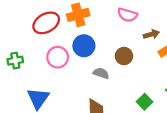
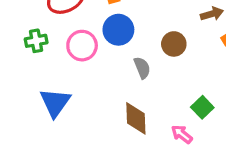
green cross: (15, 61) -> (36, 41), moved
gray semicircle: (101, 73) -> (142, 68), turned 49

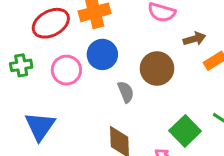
brown circle: (174, 44) -> (157, 68), size x1.4
green square: (202, 107) -> (185, 131), size x1.4

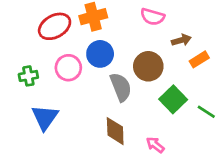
green cross: (21, 65) -> (28, 76), moved
gray semicircle: (126, 92) -> (121, 87), size x1.5
green square: (185, 131) -> (173, 99), moved

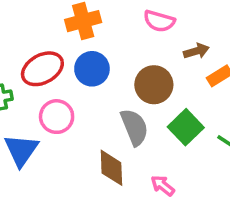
red ellipse: (55, 26) -> (42, 69), moved
pink circle: (68, 68) -> (57, 117), moved
gray semicircle: (121, 87) -> (134, 127), moved

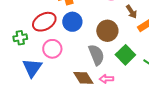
brown arrow: (196, 51) -> (131, 12), turned 72
brown diamond: (111, 168) -> (83, 78), turned -30
pink arrow: (163, 186) -> (106, 79), moved, turned -40

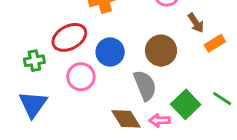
blue circle: (72, 22) -> (110, 52), moved
green square: (125, 55) -> (186, 104), moved
blue triangle: (32, 68) -> (33, 104), moved

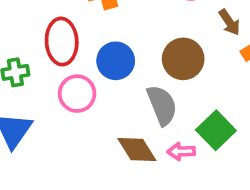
red ellipse: (69, 37) -> (62, 42), turned -64

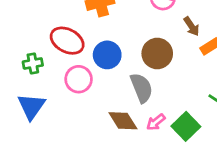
red ellipse: (62, 42) -> (67, 41), turned -60
green square: (216, 130) -> (186, 126), moved
pink arrow: (181, 151) -> (156, 122), turned -36

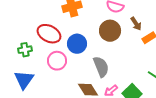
brown circle: (157, 53) -> (110, 31), moved

